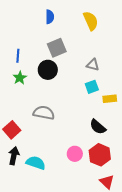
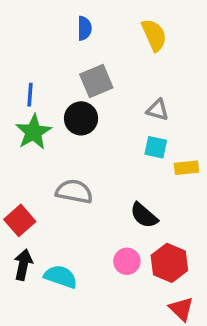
green star: (20, 78) -> (33, 132), size x1.5
cyan square: (92, 87) -> (156, 147), turned 32
black semicircle: (98, 127) -> (144, 215), moved

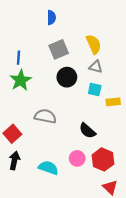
yellow semicircle: (154, 35) -> (94, 44), moved
black circle: (81, 118) -> (67, 77), moved
cyan semicircle: (61, 277) -> (48, 168), moved

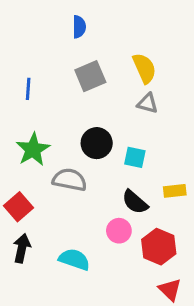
black circle: (67, 77) -> (97, 143), moved
green star: (21, 80) -> (33, 149), moved
cyan square: (95, 90) -> (135, 157), moved
yellow rectangle: (113, 102) -> (175, 191), moved
pink circle: (77, 158) -> (119, 231), moved

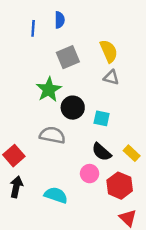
blue line: (28, 89) -> (33, 28), moved
green star: (33, 149) -> (49, 90), moved
yellow rectangle: (175, 191) -> (132, 153), moved, turned 49

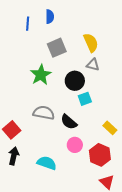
black circle: (73, 108) -> (75, 81), moved
cyan square: (102, 118) -> (85, 99), turned -32
black semicircle: (102, 152) -> (69, 122), moved

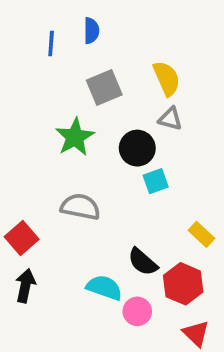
black semicircle: (69, 122) -> (143, 262), moved
pink circle: (75, 145) -> (137, 311), moved
cyan semicircle: (47, 163) -> (104, 288), moved

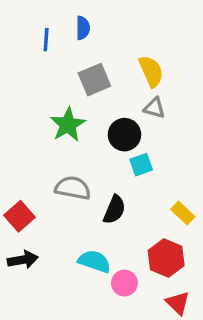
black semicircle: (143, 262) -> (114, 210), moved, turned -108
black arrow: (25, 286) -> (23, 260), turned 68

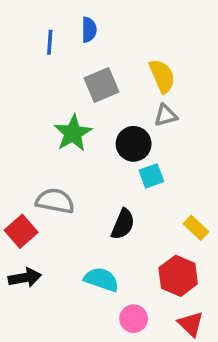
gray triangle: (154, 108) -> (166, 115), turned -30
gray semicircle: (73, 188) -> (55, 201), moved
pink circle: (124, 283) -> (134, 319), moved

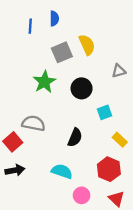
yellow semicircle: (162, 76) -> (87, 45), moved
gray triangle: (166, 115) -> (119, 71), moved
cyan square: (151, 176) -> (104, 112), moved

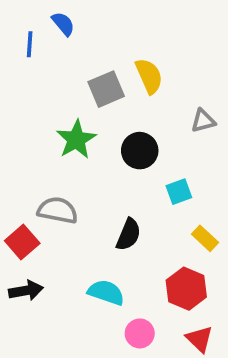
blue semicircle: (54, 18) -> (63, 24), moved, turned -40
blue line: (30, 26) -> (30, 44), moved

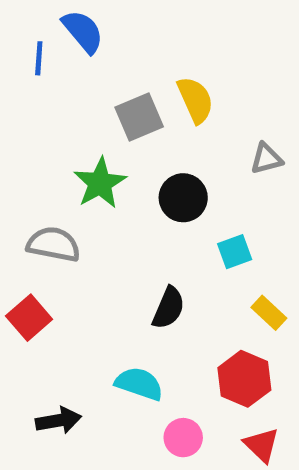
blue semicircle: (63, 24) -> (83, 31), size x1.4
gray semicircle: (58, 210) -> (54, 244), moved
black arrow: (26, 291) -> (58, 420), moved

